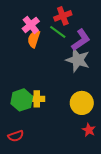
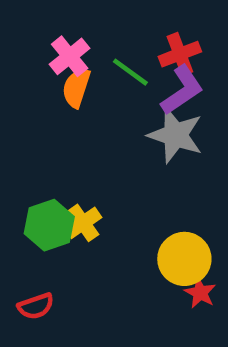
red cross: (63, 16) -> (180, 54), moved
yellow cross: (37, 99) -> (83, 223), turned -35
yellow circle: (82, 103) -> (184, 259), moved

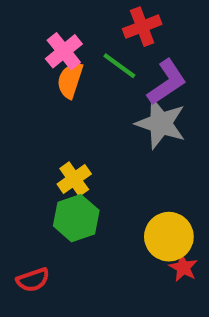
red cross: (180, 54) -> (142, 27), moved
yellow cross: (83, 223) -> (74, 179), moved
green hexagon: (49, 225) -> (76, 218), moved

